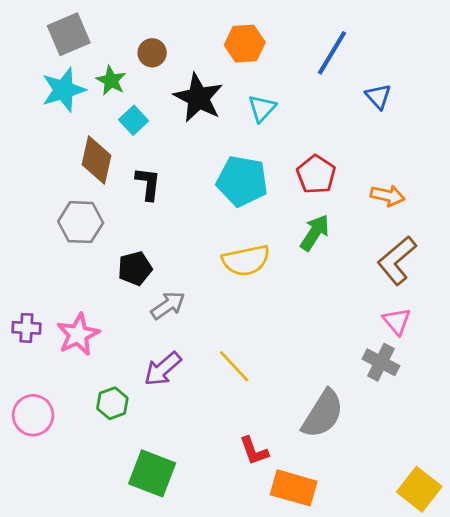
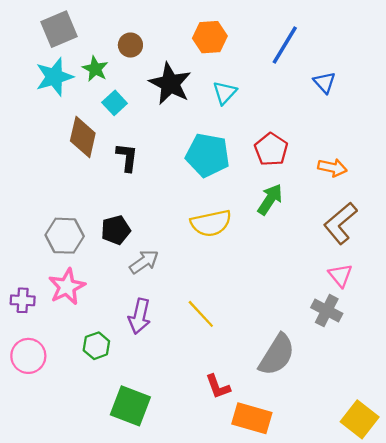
gray hexagon: (81, 222) -> (65, 236), moved
purple cross: (26, 328) -> (23, 300), moved
purple arrow: (163, 369) -> (140, 316), turned -36

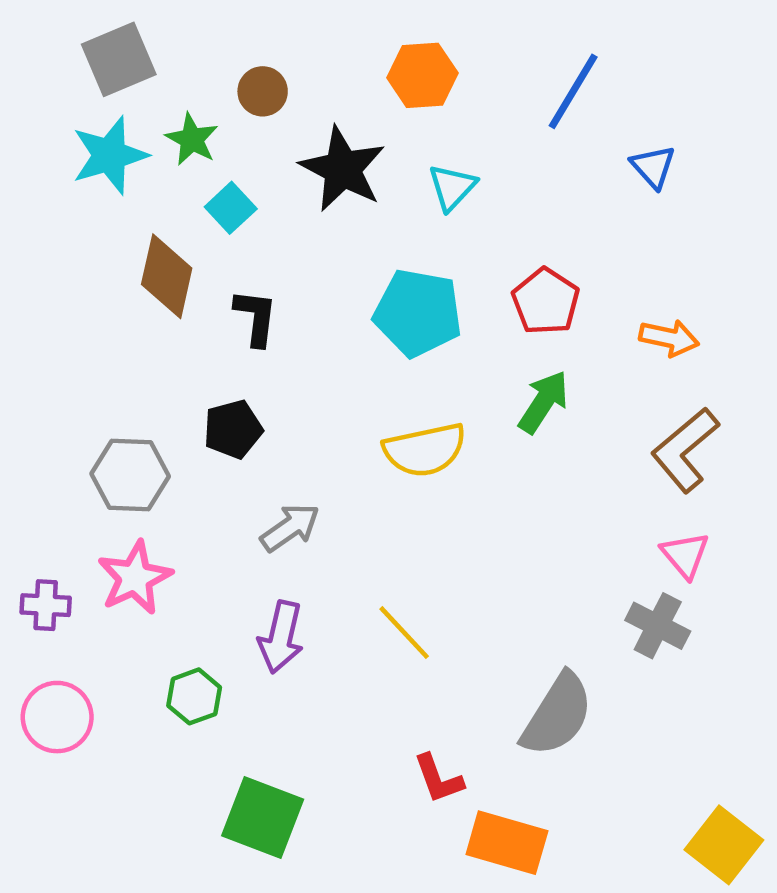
black pentagon: (116, 230) -> (233, 429), moved

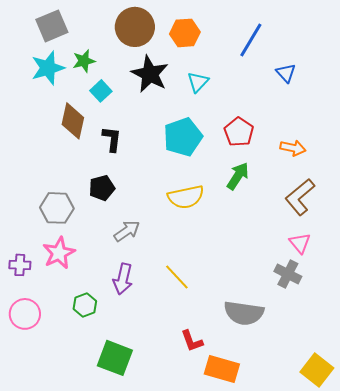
brown circle: (263, 91) -> (135, 27), moved, size x1.8
green star: (192, 139) -> (84, 61), turned 30
cyan pentagon: (418, 313) -> (183, 137), turned -30
gray semicircle: (557, 715) -> (244, 313), turned 66

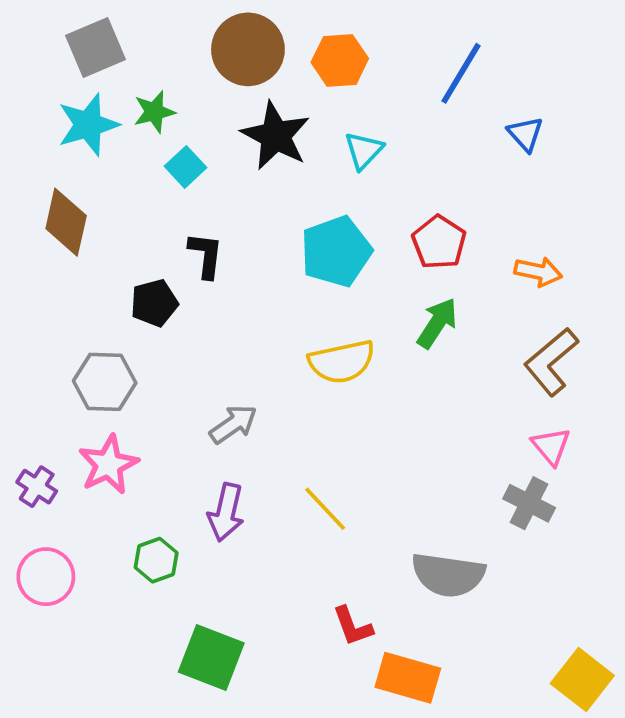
brown diamond: (73, 121) -> (66, 222), moved
black pentagon: (102, 188) -> (154, 303), moved
purple cross: (20, 265) -> (37, 487), turned 30

